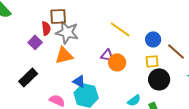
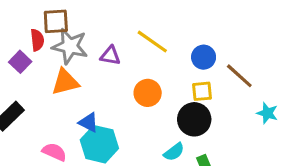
purple triangle: (107, 55) -> (110, 56), moved
black circle: (159, 79) -> (194, 119), moved

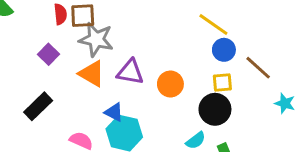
red semicircle: (37, 40) -> (60, 14), moved
yellow line: (152, 42) -> (213, 25), moved
purple triangle: (110, 56) -> (130, 72), moved, size x1.4
orange triangle: (65, 82) -> (92, 74), turned 44

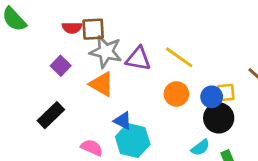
red semicircle: (60, 14) -> (72, 28), turned 96
yellow line: (213, 25) -> (179, 57), moved
blue circle: (224, 50) -> (212, 97), moved
purple triangle: (130, 72) -> (138, 59), moved

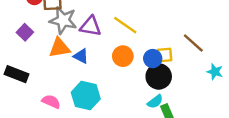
orange triangle: (102, 84) -> (59, 48), turned -40
black rectangle: (51, 115) -> (16, 74), turned 65
blue triangle: (123, 121) -> (81, 56), moved
cyan semicircle: (200, 148) -> (155, 102), moved

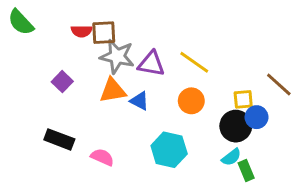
purple square: (25, 32) -> (62, 82), moved
blue circle: (153, 59) -> (257, 117), moved
black rectangle: (16, 74) -> (59, 139), moved
cyan hexagon: (86, 96) -> (169, 150), moved

